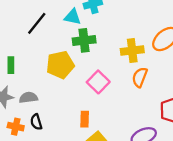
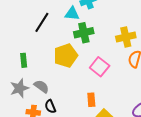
gray semicircle: (28, 98) -> (41, 86), turned 49

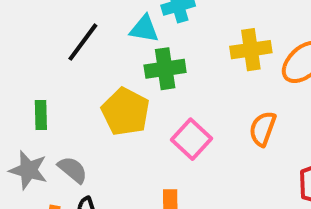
yellow cross: (126, 37) -> (251, 50), moved
yellow pentagon: (66, 56) -> (125, 112), turned -30
gray star: (19, 88) -> (28, 170), turned 30

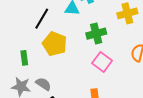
green cross: (165, 69) -> (96, 34), moved
yellow pentagon: (125, 112) -> (55, 44), moved

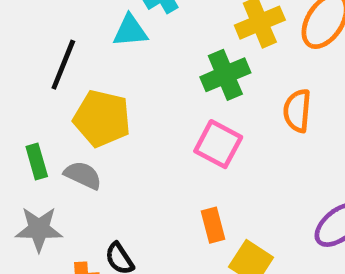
green cross: (96, 34) -> (225, 75), moved
gray semicircle: (43, 84) -> (83, 175), moved

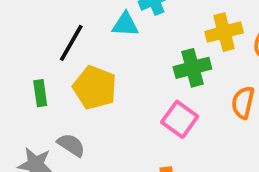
green rectangle: (37, 161) -> (40, 93), moved
gray semicircle: (83, 175) -> (71, 145), moved

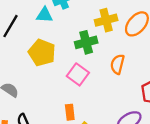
yellow pentagon: (95, 88) -> (42, 53), moved

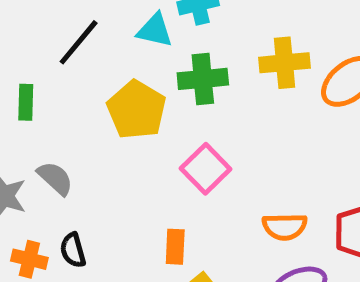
green cross: (86, 42) -> (203, 79), moved
orange semicircle: (117, 64) -> (285, 227), moved, turned -114

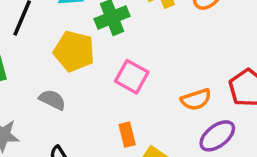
gray semicircle: (55, 178) -> (52, 100), moved

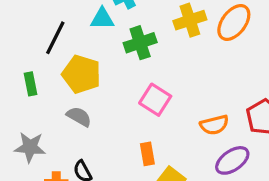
yellow pentagon: (74, 51) -> (81, 74), moved

